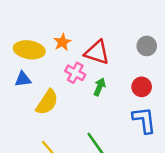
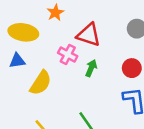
orange star: (62, 42) -> (55, 13), moved

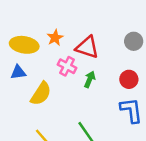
orange star: (55, 13) -> (55, 38), moved

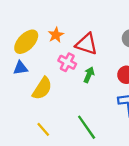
yellow ellipse: (24, 45) -> (26, 42), turned -55

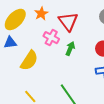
red triangle: (87, 44) -> (68, 22), turned 35

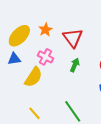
pink cross: (51, 38) -> (46, 57), moved

